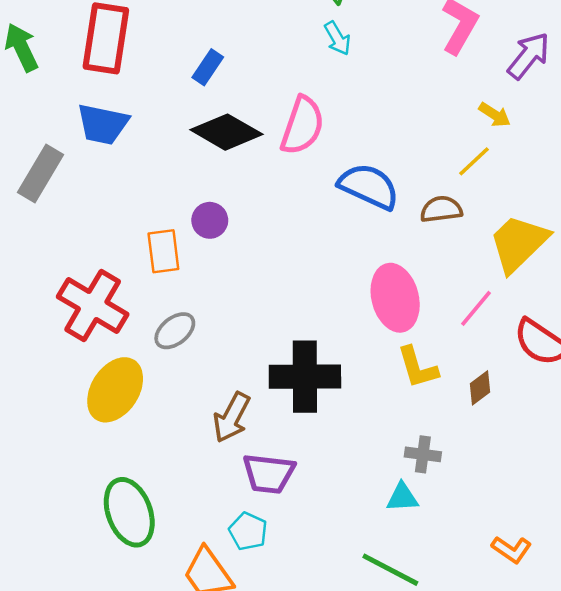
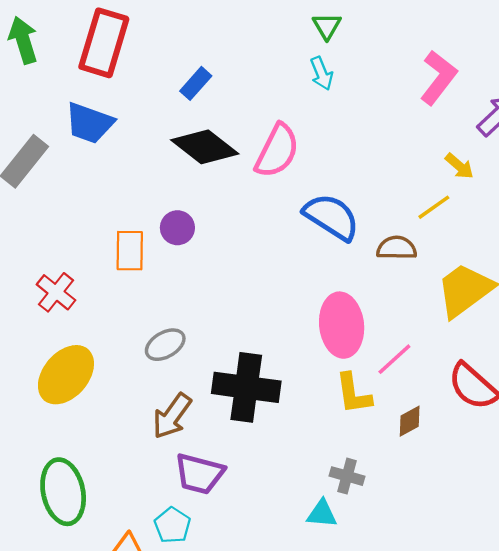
red cross: (93, 305) -> (56, 292), size x0.6
pink line: (476, 308) -> (394, 359), moved
gray ellipse: (175, 331) -> (165, 345), moved

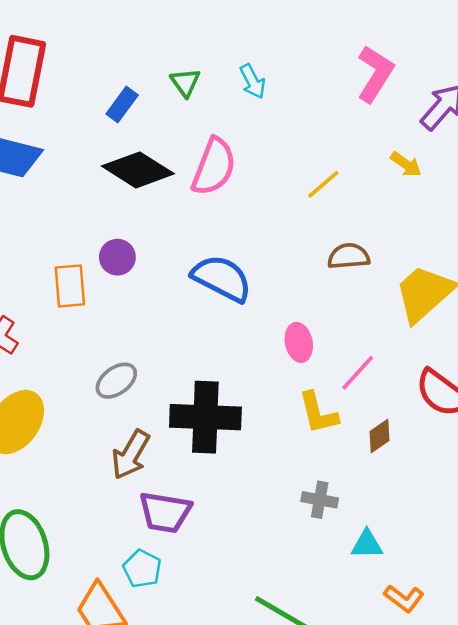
green triangle: (327, 26) -> (185, 82), moved
yellow line: (434, 207) -> (323, 184), moved
blue semicircle: (332, 217) -> (222, 278), moved
pink ellipse: (342, 325) -> (299, 342), size x0.6
cyan triangle: (322, 514) -> (367, 544), moved

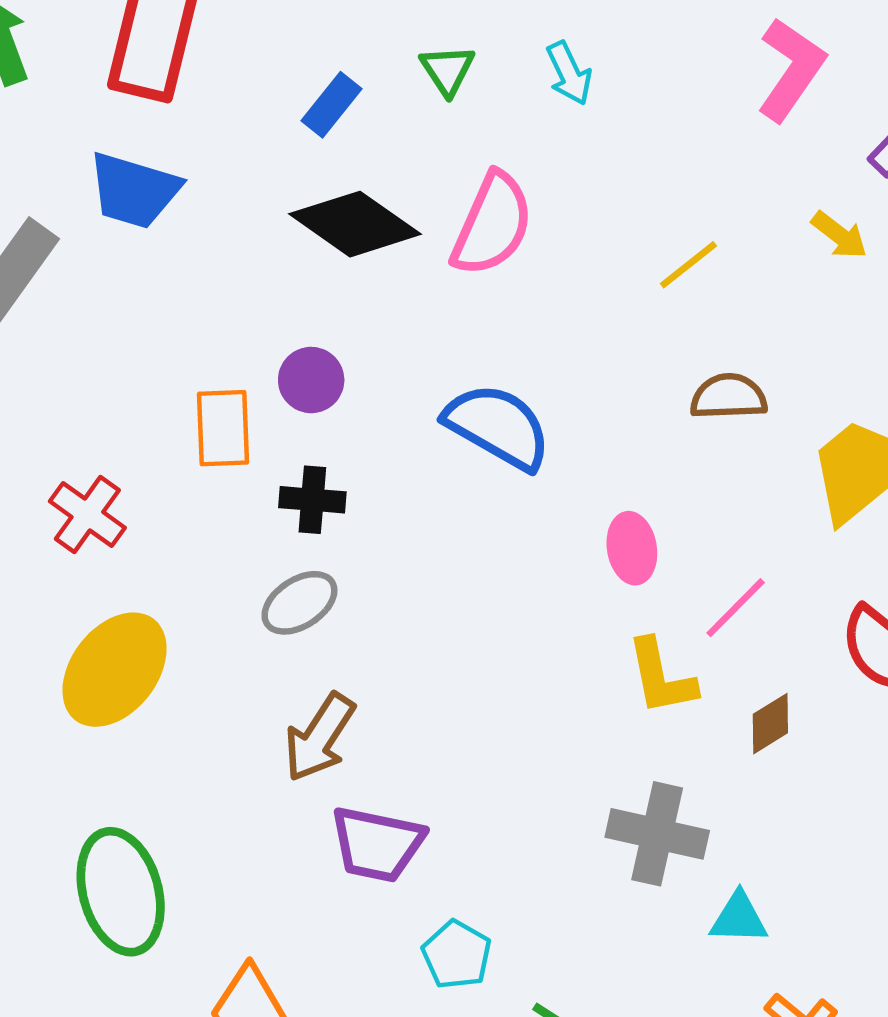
black cross: (205, 417) -> (312, 500), moved, size x0.5
gray cross: (320, 500) -> (657, 834), size x1.5
cyan pentagon: (142, 569) -> (457, 955), moved

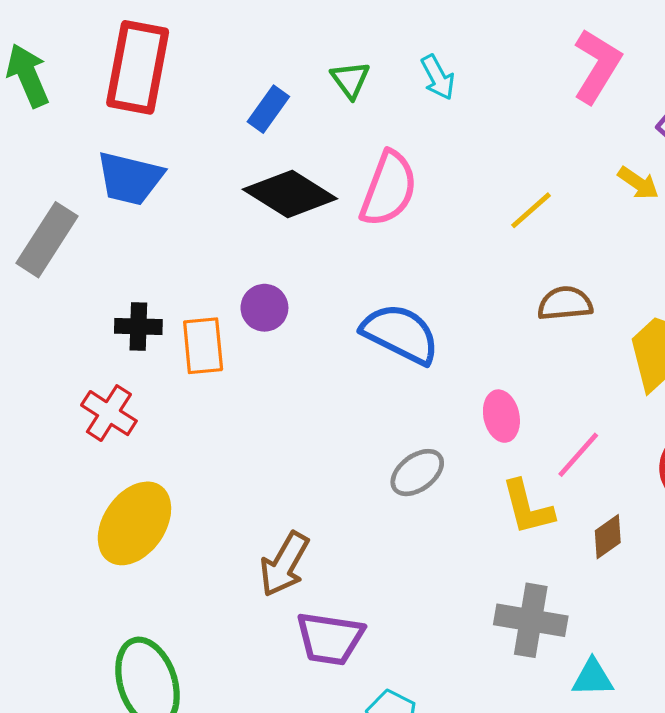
black cross: (312, 500) -> (138, 326), moved
gray ellipse: (299, 603) -> (417, 473), moved

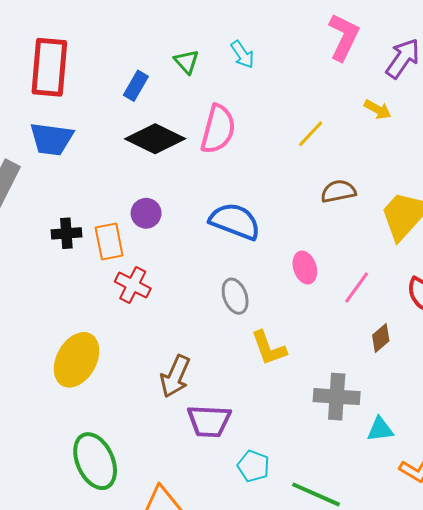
red cross: (109, 413) -> (133, 285), moved
gray ellipse: (417, 473) -> (235, 296), moved, turned -68
yellow L-shape: (528, 507) -> (269, 348), moved

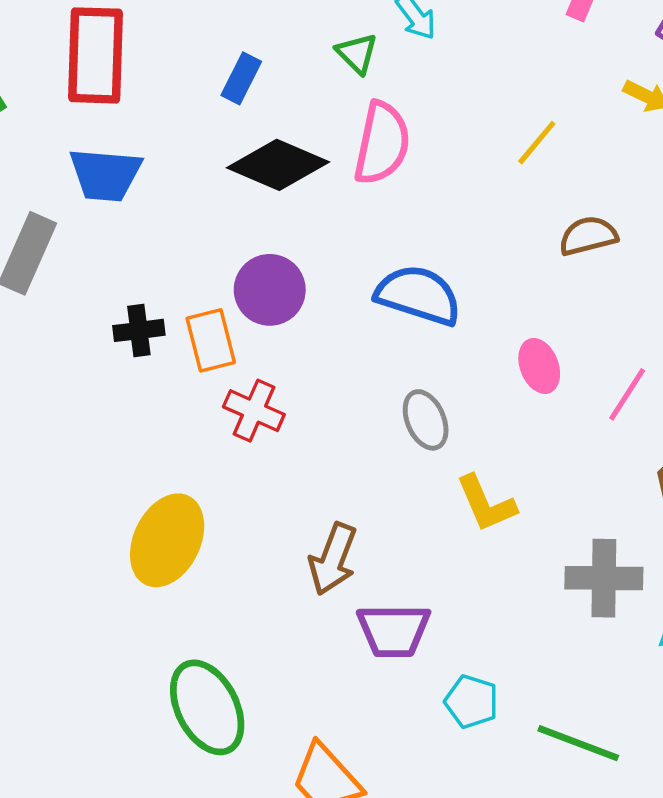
green triangle: (186, 62) -> (357, 53), moved
purple circle: (146, 213) -> (270, 290), size x1.4

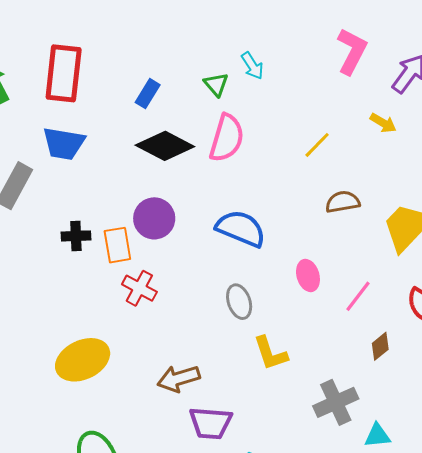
yellow ellipse: (167, 540) -> (83, 360), turned 34
brown arrow: (333, 559) -> (179, 378), turned 48
gray cross: (604, 578) -> (336, 402), turned -30

